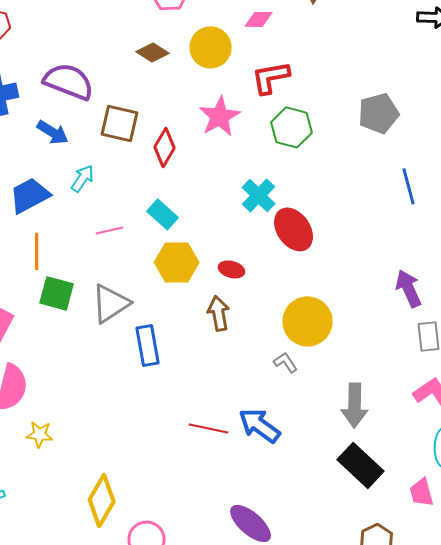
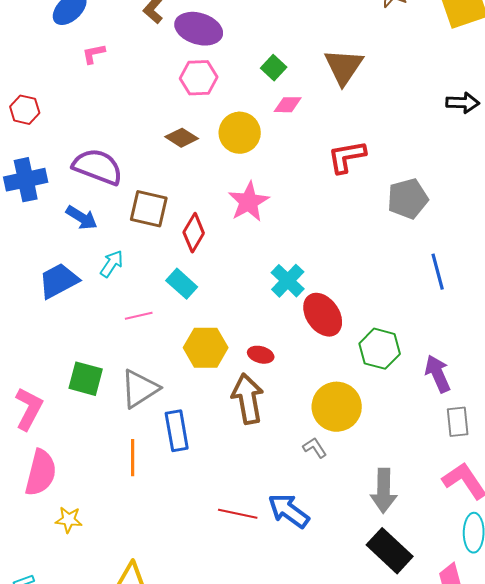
red L-shape: (271, 77) -> (347, 157), moved
green hexagon: (292, 127) -> (380, 349), moved
cyan rectangle: (163, 214) -> (182, 284), moved
orange line: (37, 251) -> (133, 458), moved
brown arrow: (219, 313) -> (248, 399), size x1.4

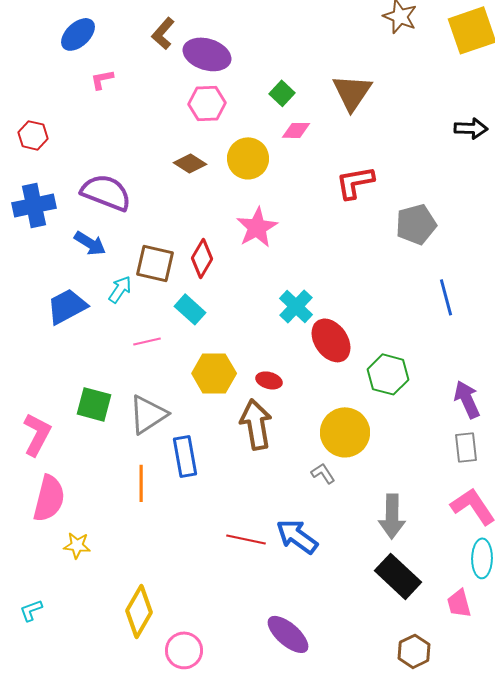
brown square: (149, 209) -> (155, 263), moved
purple arrow: (438, 374) -> (467, 399), moved

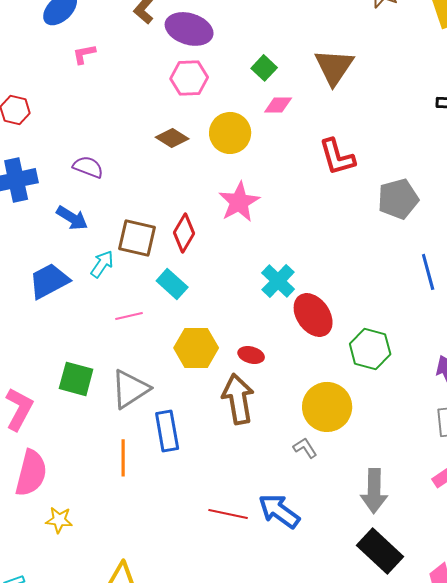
red L-shape: (355, 182) -> (337, 157), turned -96
purple semicircle: (106, 192) -> (88, 167), size x0.6

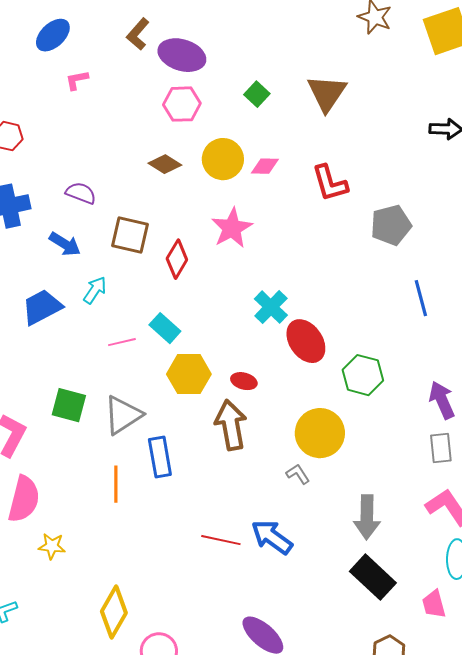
pink diamond: (278, 105) -> (265, 166), moved
brown square: (137, 238) -> (130, 235), moved
cyan rectangle: (172, 284) -> (165, 328), moved

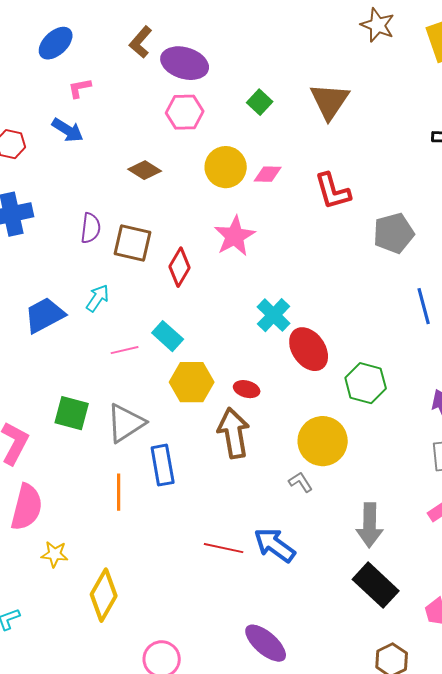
brown diamond: (165, 164) -> (145, 170), moved
purple semicircle: (81, 193) -> (91, 228), moved, turned 76
blue arrow: (65, 244) -> (68, 130), moved
yellow diamond: (114, 612) -> (104, 595), moved

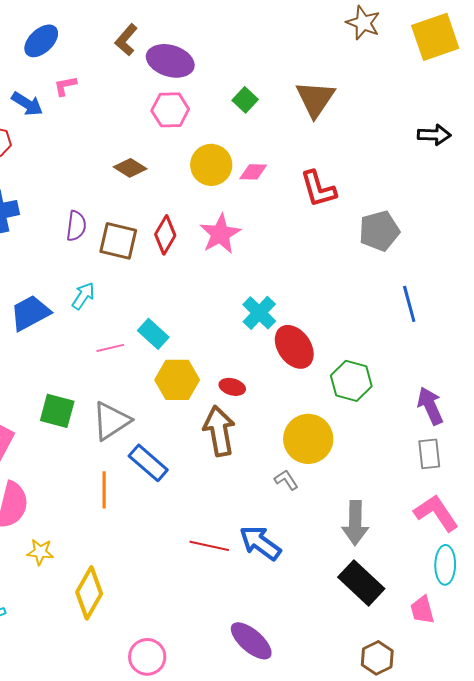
blue arrow: (68, 130) -> (27, 104), moved
red diamond: (180, 267) -> (165, 235), moved
blue rectangle: (163, 465) -> (148, 463), turned -39

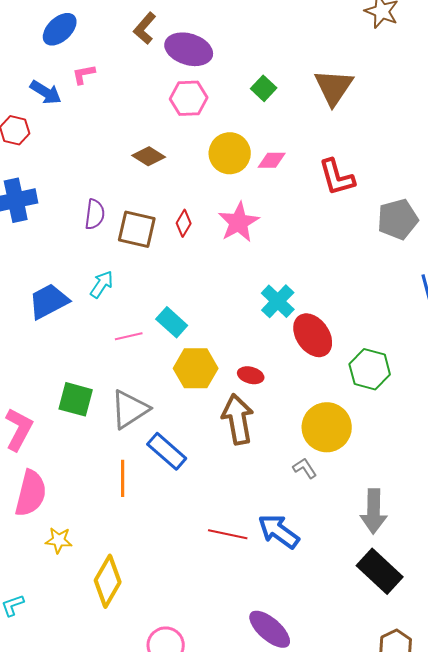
red diamond: (165, 235) -> (184, 223), size x0.7

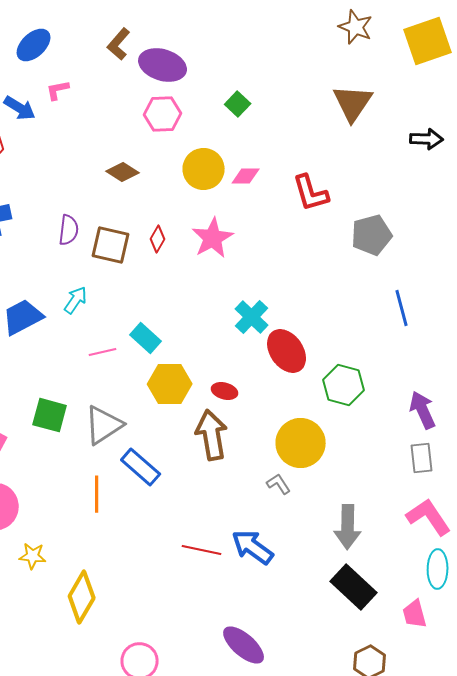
brown triangle: (334, 87) -> (353, 103), moved

